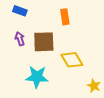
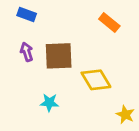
orange rectangle: (65, 17) -> (109, 23), moved, turned -42
cyan star: (37, 77) -> (49, 103), size x0.6

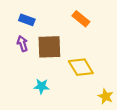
blue rectangle: (27, 15) -> (27, 20), moved
orange rectangle: (109, 23) -> (81, 19), moved

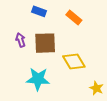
blue rectangle: (27, 20) -> (39, 11), moved
cyan star: (41, 86) -> (38, 79), size x1.6

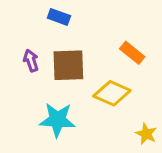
orange rectangle: (74, 17) -> (132, 53), moved
yellow diamond: (74, 62) -> (112, 93), turned -35

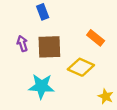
blue rectangle: (59, 17) -> (43, 12), turned 49

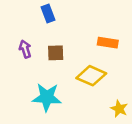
orange rectangle: (96, 38) -> (108, 43), turned -30
brown square: (49, 47) -> (56, 53), size x0.6

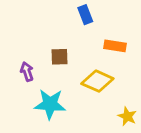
blue rectangle: (48, 13) -> (85, 15), moved
purple arrow: (25, 49) -> (27, 72), moved

